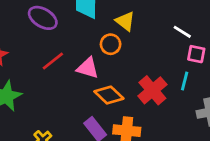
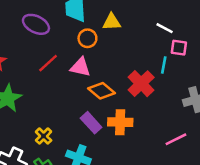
yellow triangle: (125, 21) -> (112, 22), turned -36
orange circle: (111, 44) -> (87, 38), moved
cyan line: (185, 81) -> (164, 65), moved

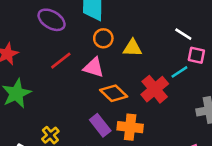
yellow triangle: (112, 22) -> (132, 48), moved
cyan line: (164, 65) -> (179, 72), turned 42

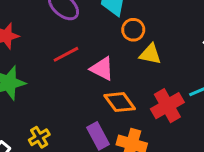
orange circle: (103, 38) -> (133, 30), moved

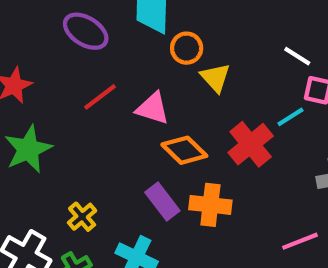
yellow triangle: (150, 54) -> (215, 78), turned 45

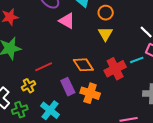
orange circle: (187, 48) -> (106, 13), moved
red line: (100, 97) -> (44, 67), moved
pink triangle: (153, 108) -> (67, 21), moved

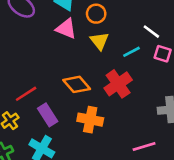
pink triangle: (67, 21) -> (66, 29), moved
cyan line: (137, 60) -> (132, 52), moved
purple rectangle: (68, 87) -> (48, 115), moved

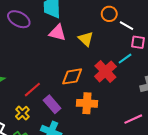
orange circle: (96, 14) -> (109, 14), moved
cyan line: (132, 52) -> (125, 59), moved
orange diamond: (77, 84) -> (72, 76), turned -50

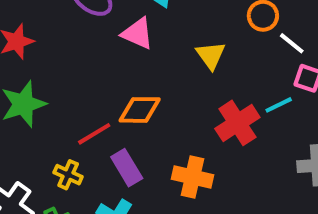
pink triangle: (57, 33) -> (137, 34), moved
orange diamond: (72, 76) -> (140, 110), moved
yellow cross: (22, 113) -> (68, 175), turned -32

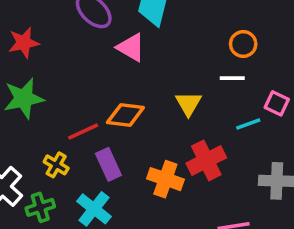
white line: (292, 43) -> (232, 78), moved, turned -45
yellow triangle: (211, 55) -> (188, 104), moved
red cross: (237, 123) -> (206, 160), moved

